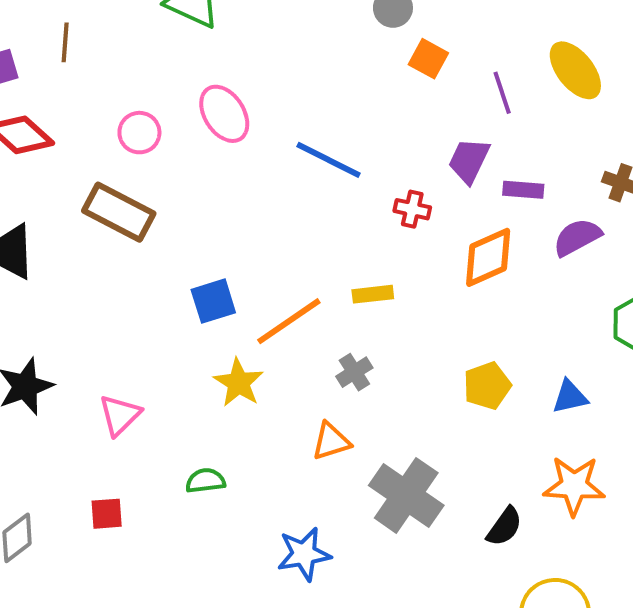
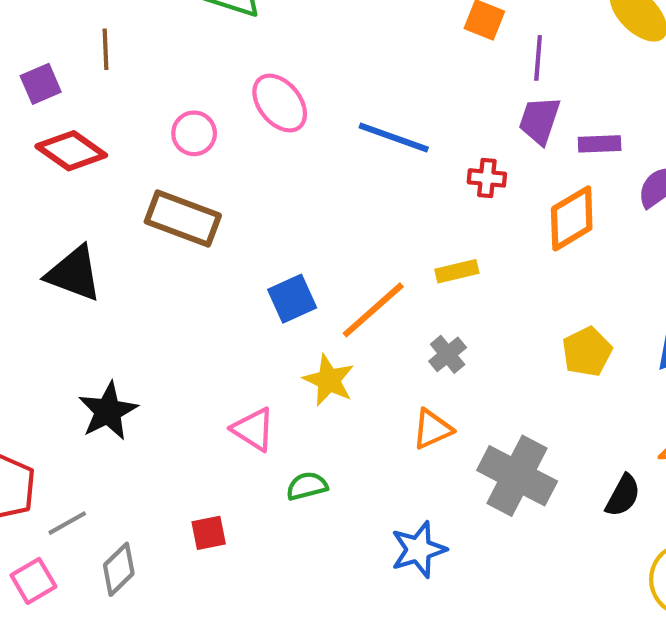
purple line: (502, 93) -> (538, 58), moved, turned 30
pink triangle: (120, 415) -> (253, 429), moved, turned -36

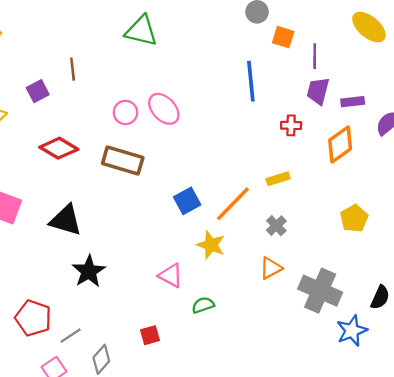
pink ellipse: (280, 103) -> (164, 109), moved
blue line: (394, 138) -> (251, 81), moved, turned 69
red diamond: (71, 151) -> (59, 148), moved
black triangle: (74, 274) -> (66, 220), moved
blue star: (419, 550) -> (352, 331), moved

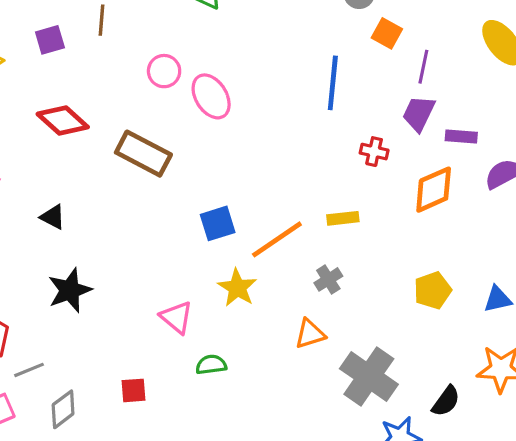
pink circle: (125, 112) -> (164, 71), moved
black triangle: (66, 220) -> (53, 217), size x0.6

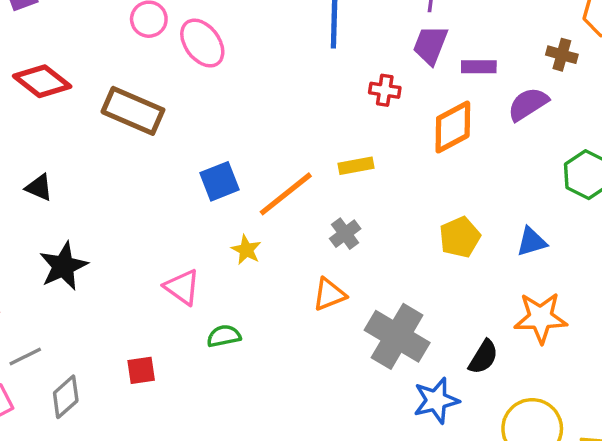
yellow star: (237, 288) -> (246, 250), size x0.7

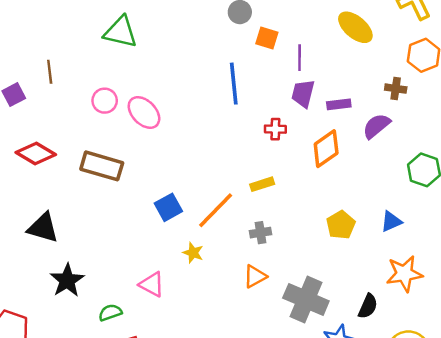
black triangle: (39, 187) -> (43, 228), size x1.6
gray cross: (345, 234) -> (261, 233), turned 35
green semicircle: (224, 336) -> (110, 312), moved

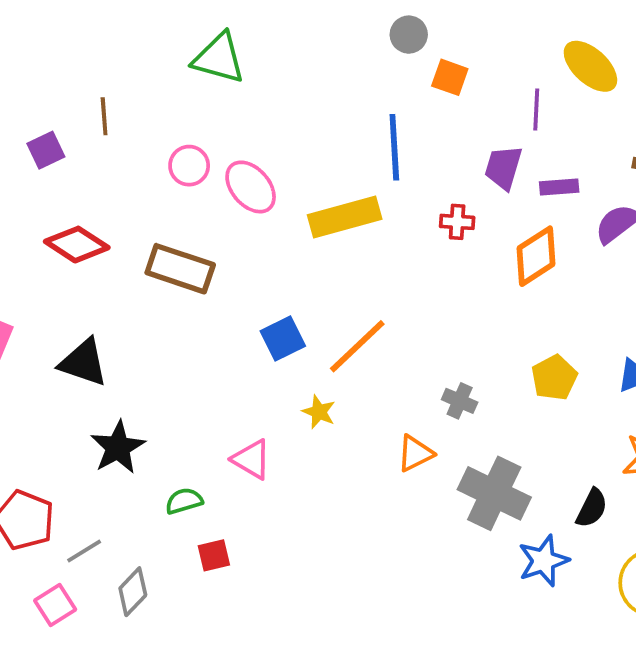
purple line: (300, 58) -> (536, 109), moved
yellow rectangle: (262, 184) -> (345, 217), moved, size x1.8
gray cross: (261, 233) -> (460, 401), moved, turned 30

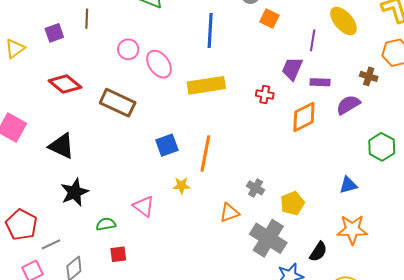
blue line: (394, 147) -> (210, 30), moved
orange line: (357, 346) -> (205, 153), turned -42
yellow pentagon: (554, 378) -> (292, 203), moved
yellow star: (319, 412) -> (182, 186), turned -30

